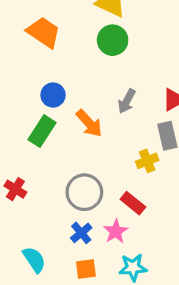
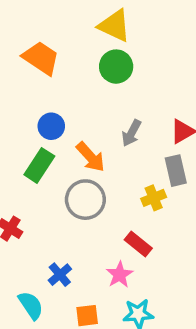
gray circle: (84, 192) -> (85, 200), moved
blue cross: (81, 233) -> (60, 275), moved

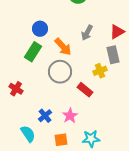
red rectangle: (138, 244) -> (85, 90), moved
pink star: (120, 275) -> (70, 116), moved

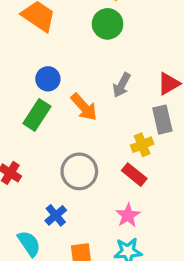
gray circle: (60, 72) -> (79, 171), moved
red rectangle: (85, 90) -> (134, 175), moved
pink star: (70, 116) -> (128, 215), moved

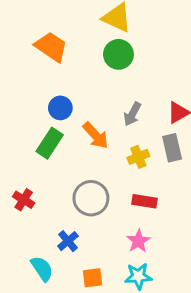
yellow cross: (142, 145) -> (138, 157), moved
red rectangle: (134, 175) -> (144, 201), turned -30

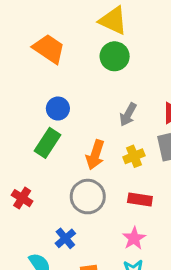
orange arrow: (96, 135) -> (95, 155), moved, turned 60

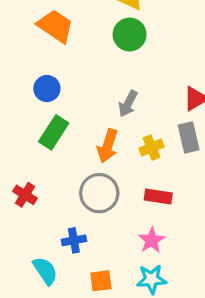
blue circle: (58, 109) -> (47, 89), moved
gray arrow: (128, 114) -> (128, 104), moved
blue cross: (65, 238) -> (74, 240), turned 30

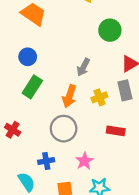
green circle: (130, 35) -> (110, 30), moved
red rectangle: (158, 196) -> (116, 131), moved
pink star: (152, 240) -> (84, 161), moved

